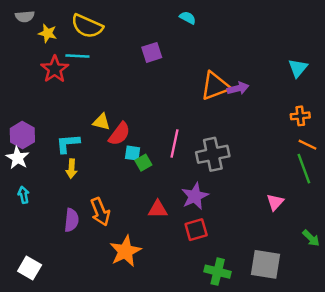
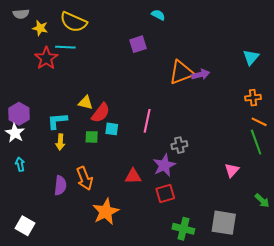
purple square: (152, 52) -> (138, 44), moved
gray cross: (213, 154) -> (179, 145), moved, size x0.6
green square: (143, 163) -> (92, 137), moved, turned 32

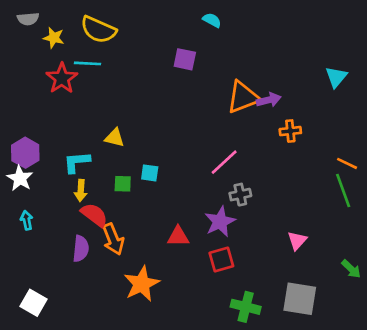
purple square: (138, 44) -> (185, 59), turned 30
orange cross: (253, 98) -> (290, 131), moved
red semicircle: (101, 113) -> (94, 215), moved, turned -90
pink line: (147, 121) -> (224, 162), moved, turned 35
pink triangle: (232, 170) -> (297, 241), moved

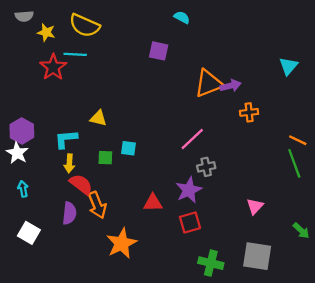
white square: (33, 303) -> (29, 233), moved

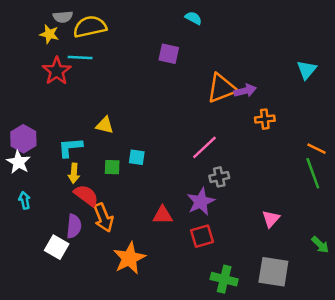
gray semicircle: (24, 16) -> (63, 17), moved
yellow semicircle: (84, 25) -> (90, 27), turned 144
white square: (29, 233) -> (57, 247), moved

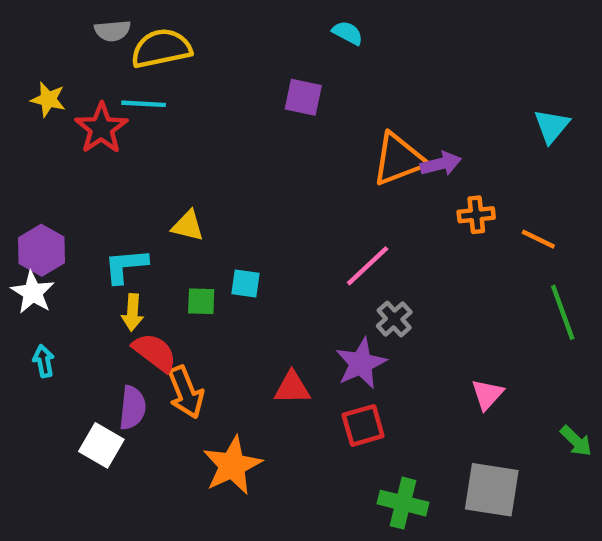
yellow star: (49, 34) -> (48, 99), moved
orange line: (317, 149) -> (538, 239), moved
gray cross: (219, 177) -> (394, 319), turned -30

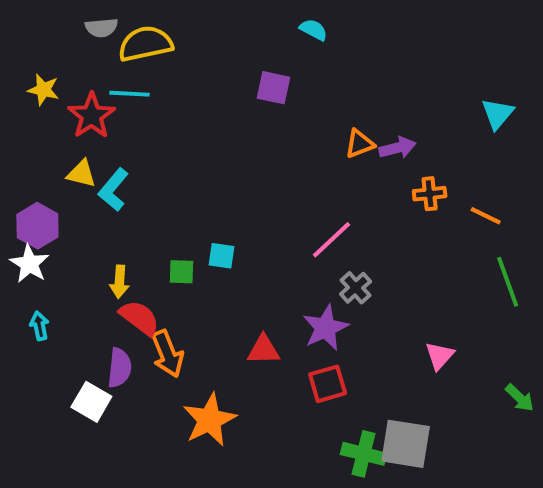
orange triangle: (399, 159) -> (360, 144), size x0.6
yellow triangle: (188, 226) -> (81, 174), moved
cyan L-shape: (126, 266) -> (113, 190), moved, turned -45
gray square: (492, 490) -> (406, 444), moved

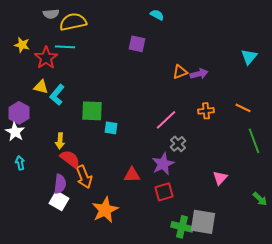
orange cross: (430, 194) -> (206, 111), moved
green square: (181, 272) -> (92, 111), moved, size x1.6
white square: (91, 402) -> (59, 201), moved

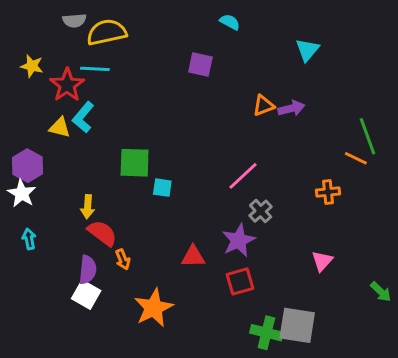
cyan triangle: (249, 57) -> (307, 50), moved
cyan L-shape: (57, 95) -> (83, 117), moved
orange cross: (206, 111) -> (328, 192), moved
green line: (254, 141) -> (368, 136), moved
orange arrow: (84, 177) -> (123, 259), size x0.6

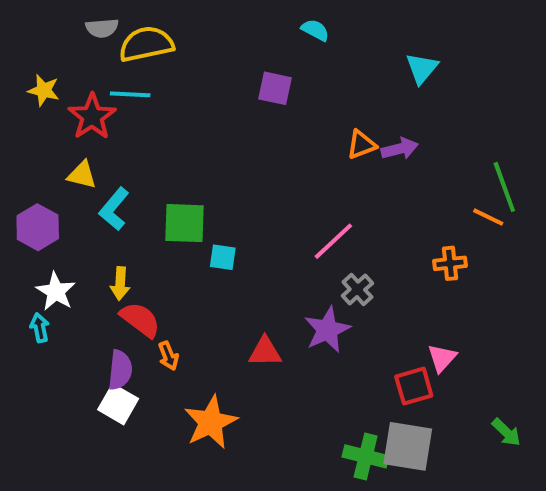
cyan L-shape: (83, 117) -> (114, 209), moved
white star: (22, 193) -> (56, 292), moved
red square: (240, 281) -> (414, 386), moved
green arrow: (381, 292) -> (506, 432), moved

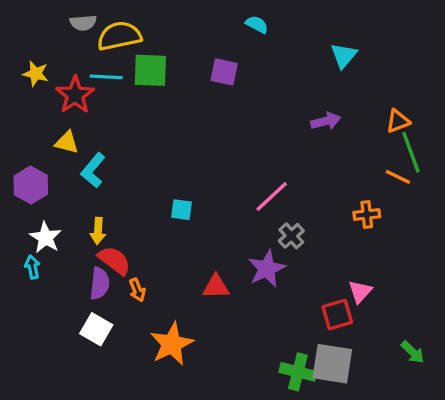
orange triangle: (362, 145) -> (398, 121), moved
green square: (184, 223) -> (150, 70), moved
purple semicircle: (120, 370) -> (100, 283), moved

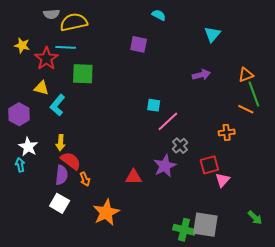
green square: (150, 70) -> (83, 74), moved
cyan square: (182, 210) -> (154, 105), moved
red square: (337, 315) -> (209, 165), moved

